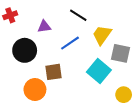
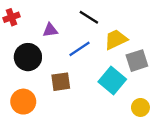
yellow trapezoid: (102, 35) -> (116, 39), turned 30
gray square: (121, 53) -> (137, 61), turned -30
orange circle: (35, 90) -> (23, 102), moved

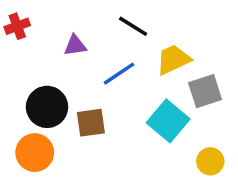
black circle: (28, 57) -> (47, 107), moved

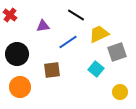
red cross: (17, 26) -> (10, 15), turned -32
black circle: (47, 107) -> (17, 54), moved
cyan square: (168, 121) -> (96, 69), size x0.7

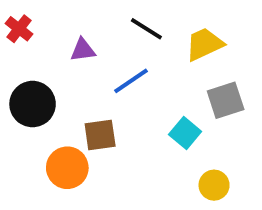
yellow trapezoid: (99, 34) -> (204, 44), moved
orange circle: (20, 87) -> (67, 168), moved
yellow circle: (120, 92) -> (214, 185), moved

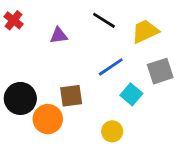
blue line: (131, 81) -> (111, 67), moved
black circle: (33, 104) -> (20, 98), moved
yellow circle: (214, 185) -> (112, 131), moved

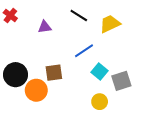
gray square: (160, 71) -> (121, 81), moved
yellow circle: (112, 131) -> (100, 102), moved

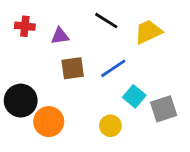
red cross: (10, 16) -> (25, 26), moved, turned -32
brown square: (54, 73) -> (73, 68), moved
yellow circle: (100, 102) -> (110, 126), moved

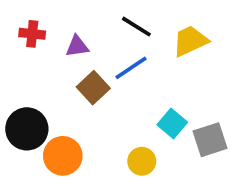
brown square: (73, 68) -> (93, 88), turned -35
blue line: (113, 68) -> (131, 68), moved

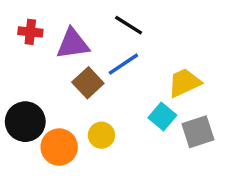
yellow trapezoid: (190, 41) -> (184, 83), moved
purple triangle: (77, 46) -> (73, 44), size x1.5
yellow circle: (142, 161) -> (101, 135), moved

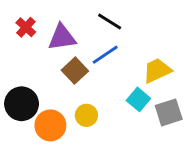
red cross: (30, 32) -> (26, 27), turned 36

